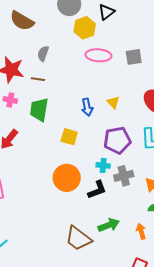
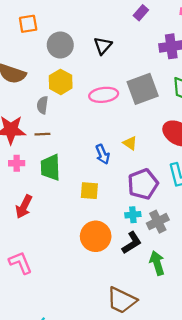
yellow hexagon: (85, 28) -> (61, 82), moved
gray square: (134, 57) -> (143, 89), size x1.6
green arrow: (109, 225) -> (157, 263), moved, turned -75

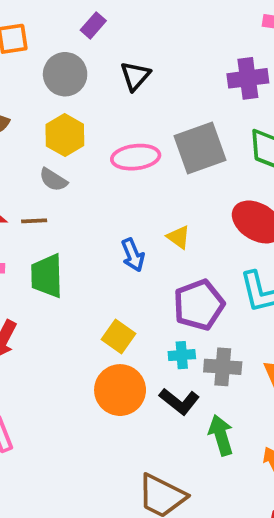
purple rectangle: (141, 13) -> (93, 25), moved
gray semicircle: (42, 105) -> (53, 180), moved, turned -66
yellow square: (89, 191) -> (119, 337), moved, turned 30
gray cross: (158, 222) -> (223, 367), turned 30
black L-shape: (132, 243) -> (179, 401), turned 70

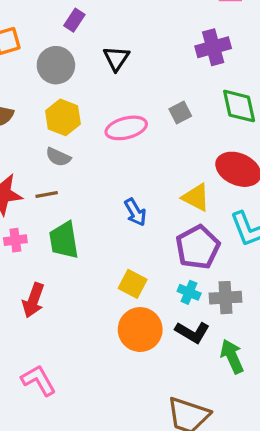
gray square: (200, 148) -> (180, 113), size x0.5
yellow triangle: (178, 237) -> (196, 197), moved, size x1.4
cyan cross: (182, 355) -> (189, 292), turned 35

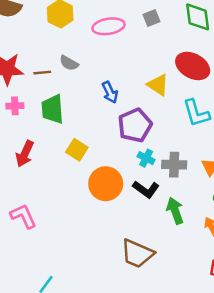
gray semicircle: (58, 157) -> (69, 63), moved
purple pentagon: (198, 247) -> (135, 125), moved
yellow square: (133, 284) -> (77, 150), moved

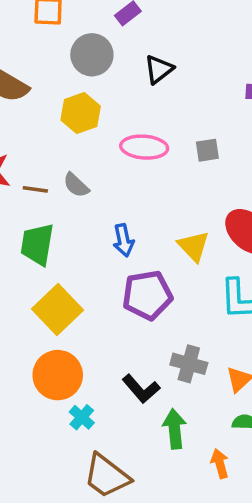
yellow square: (77, 150) -> (58, 310), size x1.5
cyan cross: (146, 158) -> (82, 417), moved
orange circle: (106, 184) -> (58, 375), moved

